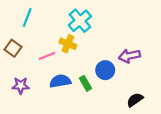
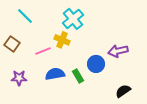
cyan line: (27, 17) -> (25, 16), turned -66

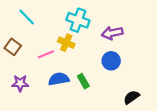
cyan cross: (73, 19) -> (78, 20), turned -30
purple arrow: (118, 51) -> (112, 33), moved
blue circle: (96, 64) -> (111, 61), moved

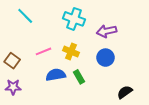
yellow cross: (66, 43) -> (71, 51), moved
brown square: (13, 47) -> (12, 61), moved
purple star: (20, 83) -> (13, 87), moved

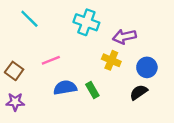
yellow cross: (71, 51) -> (111, 60), moved
blue circle: (105, 58) -> (147, 67), moved
black semicircle: (125, 92) -> (139, 92), moved

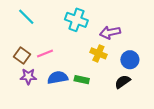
brown square: (14, 71) -> (22, 56), moved
green rectangle: (92, 90) -> (82, 80), turned -48
purple star: (15, 102) -> (28, 76), moved

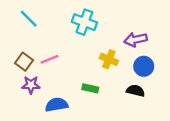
purple arrow: (110, 32) -> (136, 40), moved
blue semicircle: (58, 78) -> (57, 105), moved
black semicircle: (123, 82) -> (136, 91), turned 49

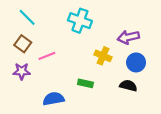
brown square: (24, 62) -> (23, 44), moved
purple star: (31, 85) -> (22, 71), moved

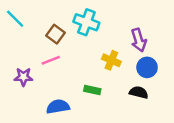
cyan line: (27, 17) -> (15, 19), moved
purple arrow: (128, 37) -> (139, 40), turned -95
brown square: (23, 44) -> (56, 34), moved

